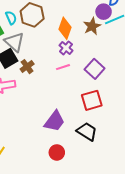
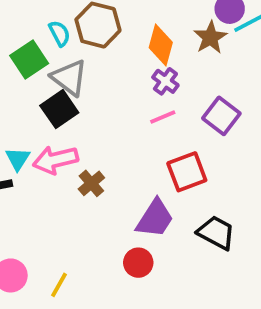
brown cross: (27, 67) -> (91, 183), moved
red square: (92, 100) -> (187, 172), moved
red circle: (57, 152) -> (138, 263), moved

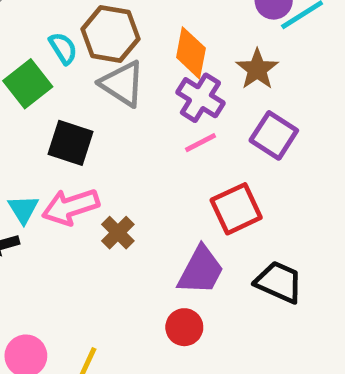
brown star: (210, 37) -> (257, 69), moved
gray triangle: (69, 78) -> (122, 84), moved
purple cross: (165, 81) -> (200, 98), size x1.4
black square: (59, 109) -> (70, 143), turned -33

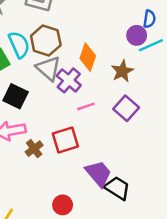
cyan semicircle: (63, 48) -> (19, 45), size x1.5
purple cross: (200, 98) -> (69, 80), moved
red square: (236, 209) -> (65, 140), moved
purple trapezoid: (201, 270) -> (98, 174), moved, turned -76

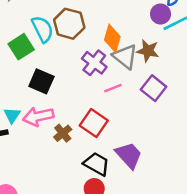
gray triangle: (48, 68) -> (125, 57), moved
brown star: (122, 71) -> (148, 51), turned -30
red square: (65, 140) -> (94, 123), turned -36
black trapezoid: (117, 188) -> (97, 164), moved

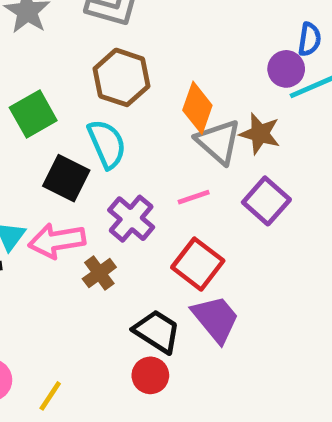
cyan semicircle: (42, 29) -> (107, 144), moved
purple cross: (94, 63) -> (131, 219), moved
red square: (94, 123) -> (198, 264), moved

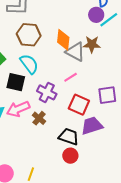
purple square: (266, 201) -> (107, 95), moved, turned -36
purple trapezoid: (216, 319) -> (92, 126), turned -55

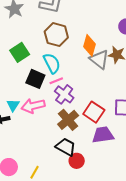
pink line: (71, 77) -> (56, 81), moved
brown cross: (39, 118) -> (68, 120), moved, size x1.5
black trapezoid: (69, 137) -> (66, 147), moved

